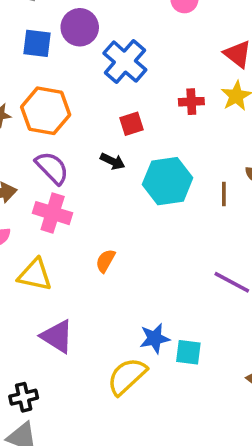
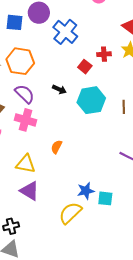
red square: (132, 124) -> (85, 67), moved, turned -32
yellow triangle: (35, 275) -> (26, 164), moved

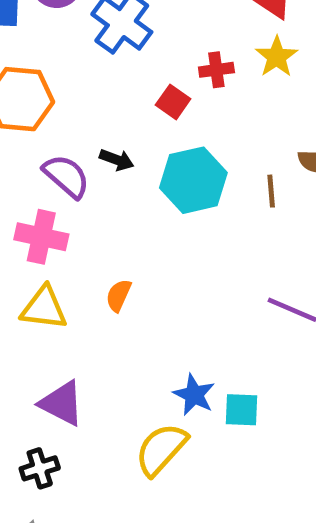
purple semicircle: (25, 94) -> (66, 176), moved
yellow triangle: (26, 164) -> (44, 308), moved
blue star: (86, 191) -> (194, 395), turned -30
black cross: (11, 226) -> (40, 468), moved

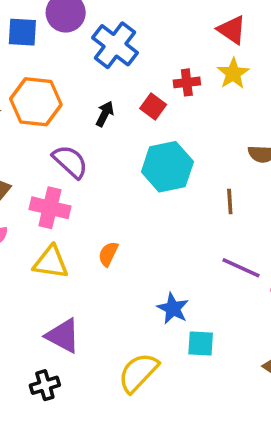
black arrow: (117, 160) -> (105, 114), moved, turned -85
brown line: (271, 191) -> (230, 202), moved
blue star: (194, 395) -> (173, 308), moved

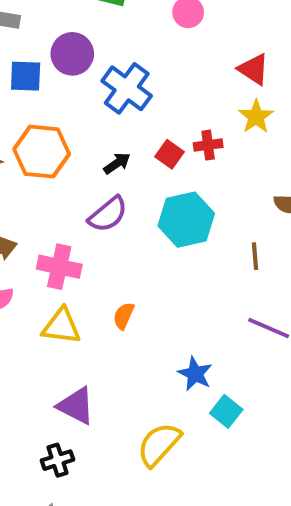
red cross: (187, 82) -> (208, 145), moved
black arrow: (105, 114) -> (117, 163), turned 30
purple semicircle: (70, 162) -> (108, 214), moved, turned 99
cyan square: (201, 343) -> (226, 411), turned 36

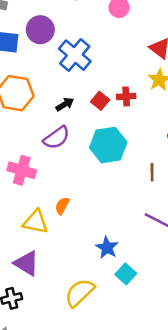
yellow triangle: (61, 326) -> (36, 222), moved

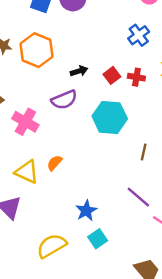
blue cross: (75, 55) -> (139, 35), moved, size x0.7

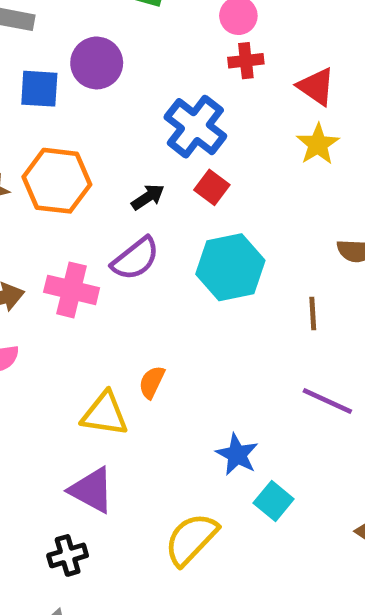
blue cross: (139, 35) -> (195, 127), moved, size x1.4
red cross: (136, 77) -> (246, 61), moved
pink cross: (25, 122) -> (72, 290), moved

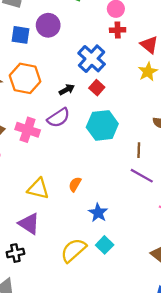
orange semicircle: (152, 382) -> (75, 184), moved
purple line: (327, 401) -> (142, 176), moved
cyan square: (274, 501) -> (105, 245), moved

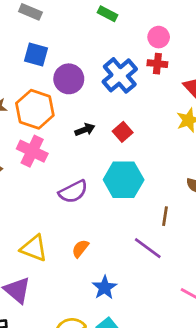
purple circle: (48, 25) -> (69, 79), moved
blue cross: (92, 59) -> (120, 75), moved
purple semicircle: (59, 118) -> (73, 192), moved
pink cross: (28, 130) -> (32, 151), moved
purple line: (142, 176) -> (148, 248), moved

